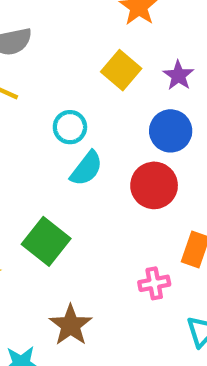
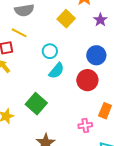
yellow square: (121, 70) -> (66, 19), moved
purple star: (178, 75) -> (100, 20), moved

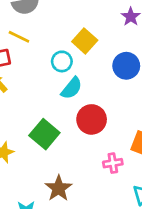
yellow square: (66, 19) -> (85, 41), moved
red circle: (87, 80) -> (92, 119), moved

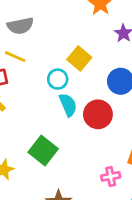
cyan semicircle: (72, 88) -> (68, 105), turned -60
red circle: (92, 119) -> (98, 114), moved

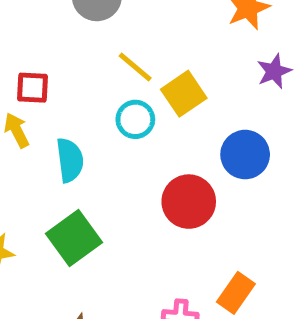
yellow line: (15, 56) -> (135, 67), moved
cyan semicircle: (68, 105) -> (70, 160), moved

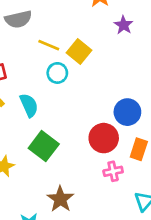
blue circle: (245, 155) -> (127, 112), moved
red circle: (189, 202) -> (104, 138), moved

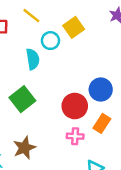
yellow line: (49, 45) -> (31, 16), moved
cyan semicircle: (29, 105) -> (33, 59), moved

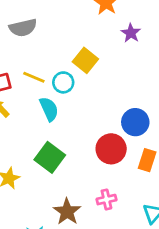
yellow line: (31, 16) -> (34, 77), moved
pink cross: (75, 136) -> (106, 200), moved

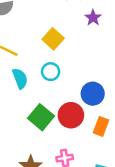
cyan circle: (63, 82) -> (51, 72), moved
green square: (50, 157) -> (41, 117), moved

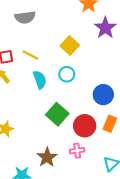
purple star: (93, 18) -> (105, 28), size x1.5
red circle: (71, 115) -> (85, 126), moved

